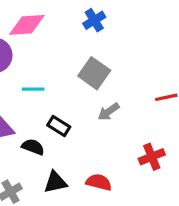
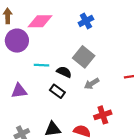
black semicircle: (33, 147) -> (64, 72), moved
red cross: (152, 157) -> (103, 115), moved

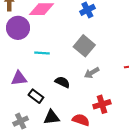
black semicircle: (64, 72) -> (62, 82), moved
black rectangle: (57, 91) -> (36, 96), moved

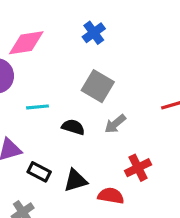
black semicircle: (62, 82) -> (73, 127), moved
black triangle: (52, 117) -> (76, 180), moved

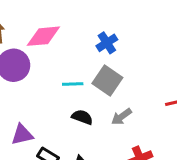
blue cross: (94, 33) -> (107, 43), moved
cyan line: (37, 107) -> (73, 84), moved

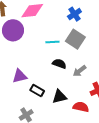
gray arrow: (121, 117) -> (80, 71), moved

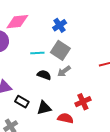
gray arrow: (80, 71) -> (64, 71), moved

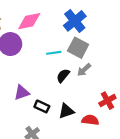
blue cross: (60, 25) -> (75, 21), size x1.5
black semicircle: (44, 75) -> (63, 76), turned -64

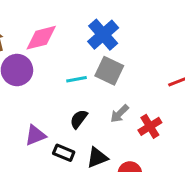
gray arrow: (84, 70) -> (120, 114), moved
black semicircle: (63, 76) -> (79, 119), moved
red cross: (107, 101) -> (150, 126), moved

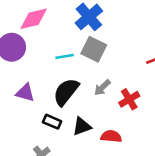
black semicircle: (79, 119) -> (66, 92), size x1.6
purple triangle: (35, 135) -> (25, 93), moved, turned 36

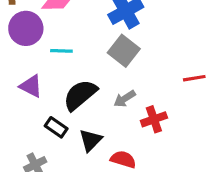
cyan line: (65, 56) -> (61, 51), moved
black triangle: (82, 126) -> (91, 140), turned -36

